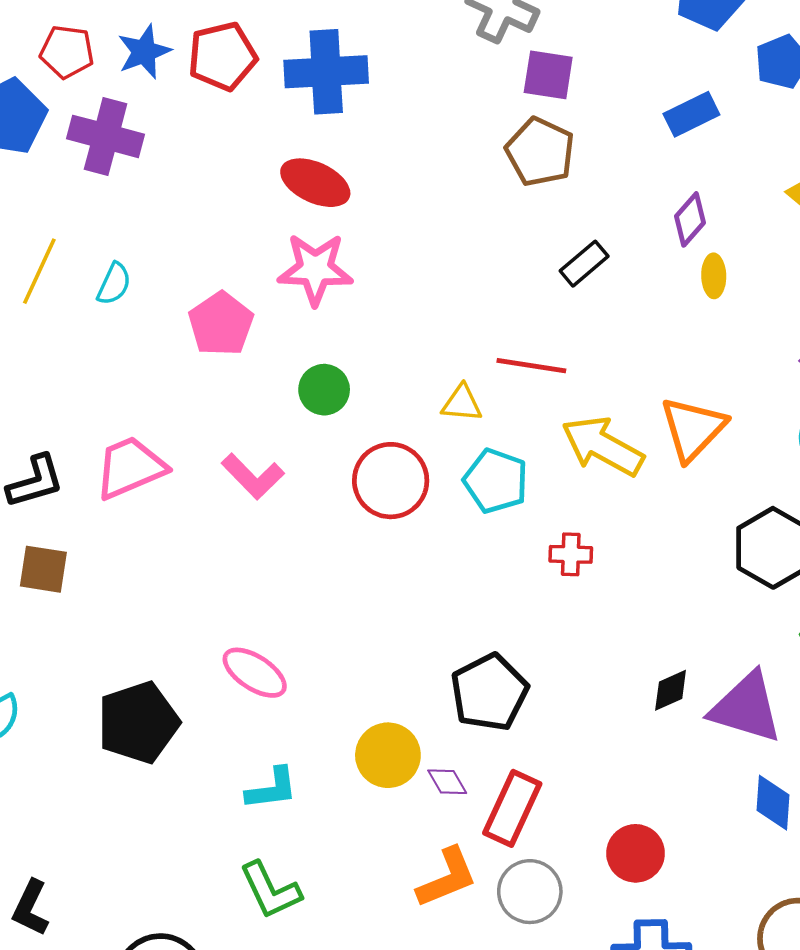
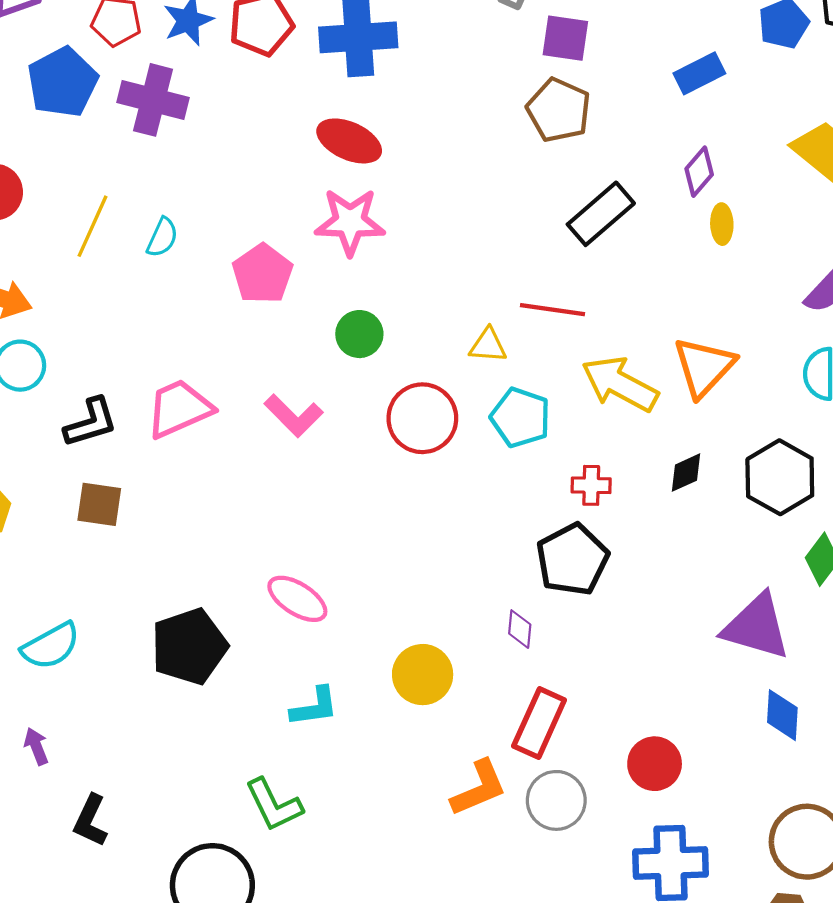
black rectangle: (584, 264) -> (601, 214), size x1.5
black diamond: (671, 690) -> (686, 473), moved
black pentagon: (489, 692) -> (572, 559), moved
purple diamond: (447, 782) -> (520, 629), moved, turned 36
green L-shape: (270, 890) -> (274, 805), moved

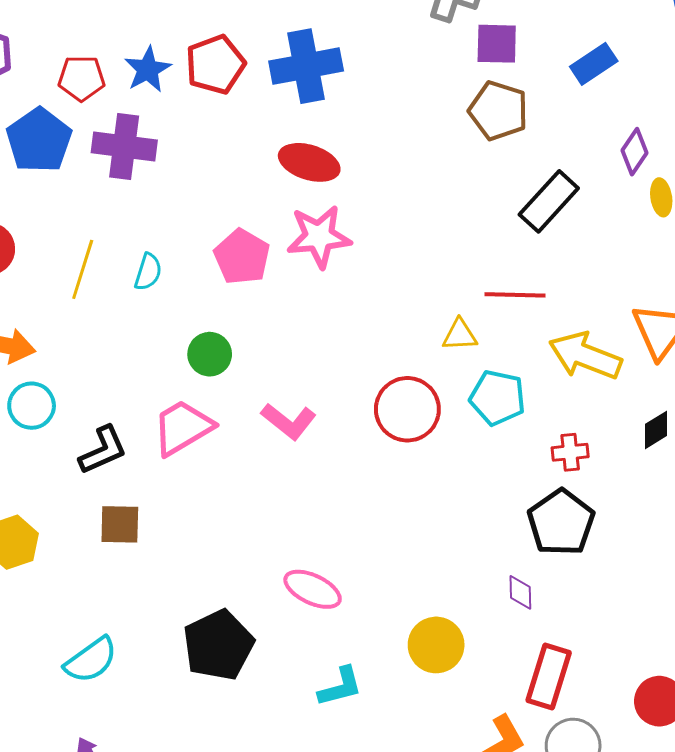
blue rectangle: (699, 73) -> (594, 64), moved
pink pentagon: (263, 274) -> (242, 257), moved
green circle: (359, 334) -> (210, 354), moved

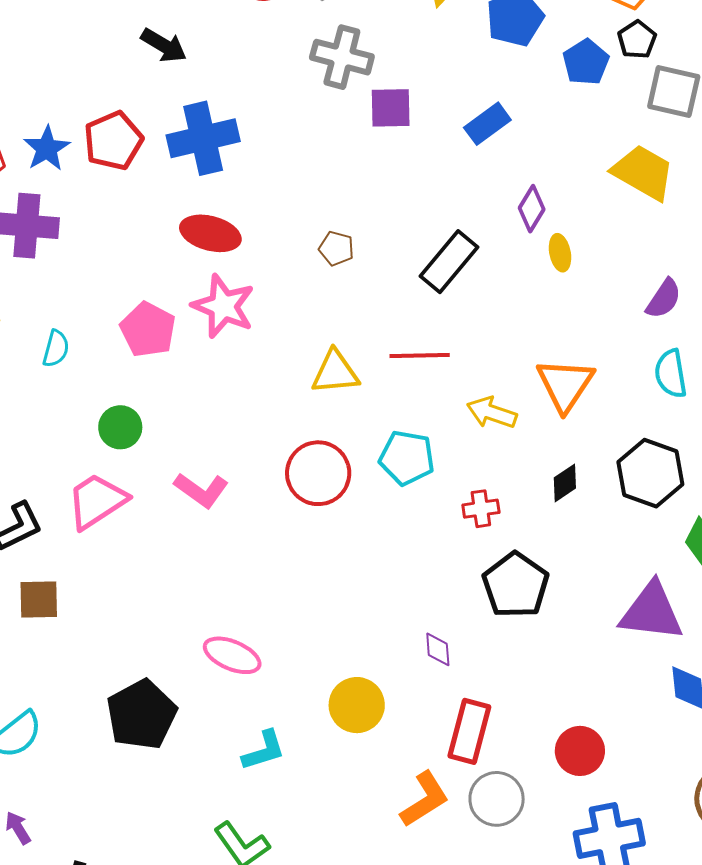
brown pentagon: (498, 111) -> (336, 248), moved, size x0.6
pink star: (319, 237) -> (223, 306), turned 30
yellow triangle: (460, 335) -> (335, 372), moved, size x1.4
yellow arrow: (585, 356) -> (492, 413), size x0.7
black pentagon: (561, 522) -> (516, 585), moved

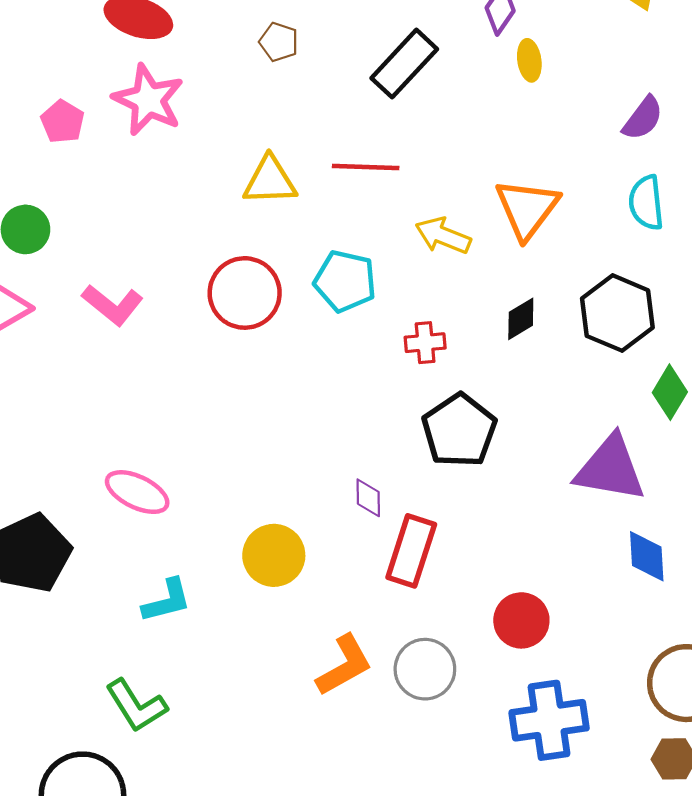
pink pentagon: (148, 330) -> (62, 122), size x0.7
red rectangle: (469, 731) -> (411, 551), moved

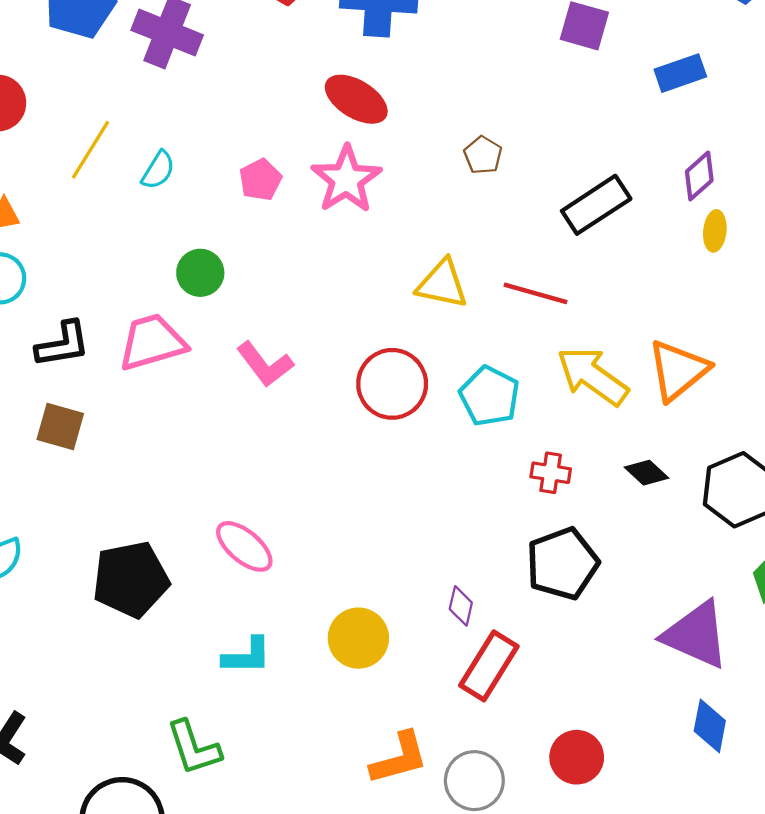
yellow arrow: (443, 236) -> (593, 376), size x1.4
black diamond: (521, 319) -> (646, 473), turned 60

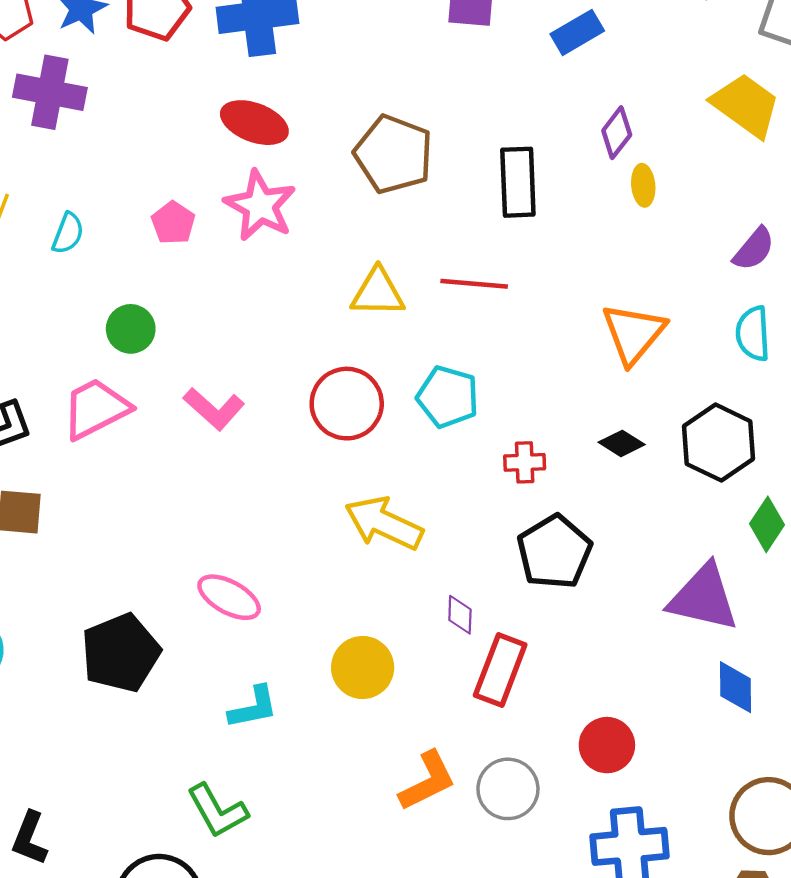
brown pentagon: (483, 155) -> (394, 154), size x2.0
black rectangle: (596, 205) -> (518, 182), turned -48
yellow arrow: (593, 376) -> (384, 523), moved

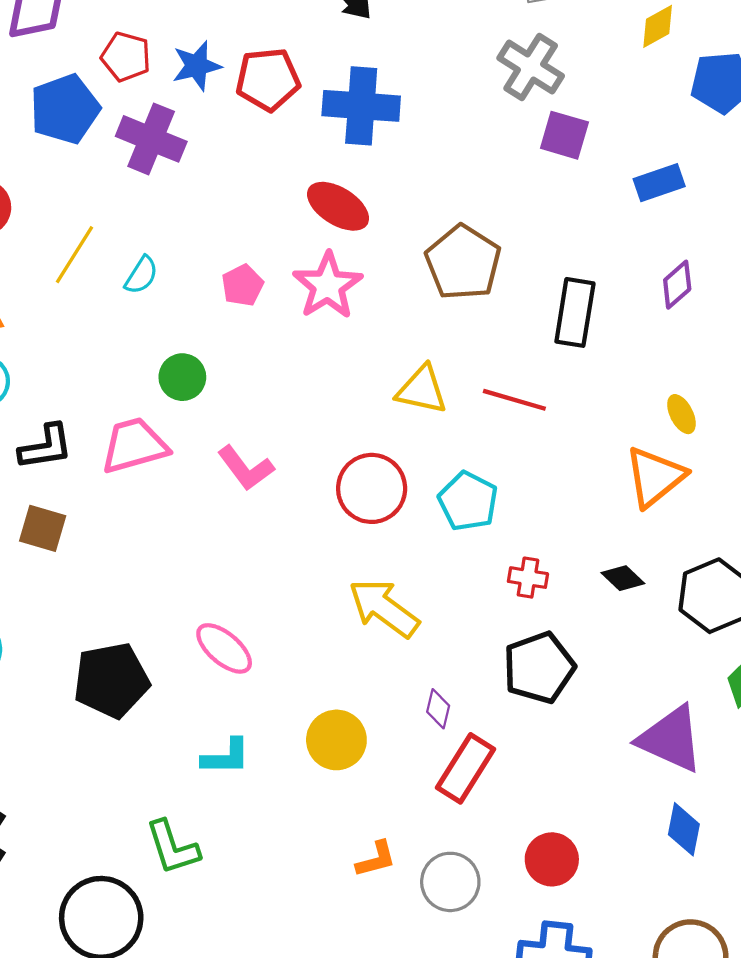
yellow ellipse: (643, 185) -> (681, 414), moved, turned -33
orange L-shape: (428, 781) -> (376, 859), size x0.7

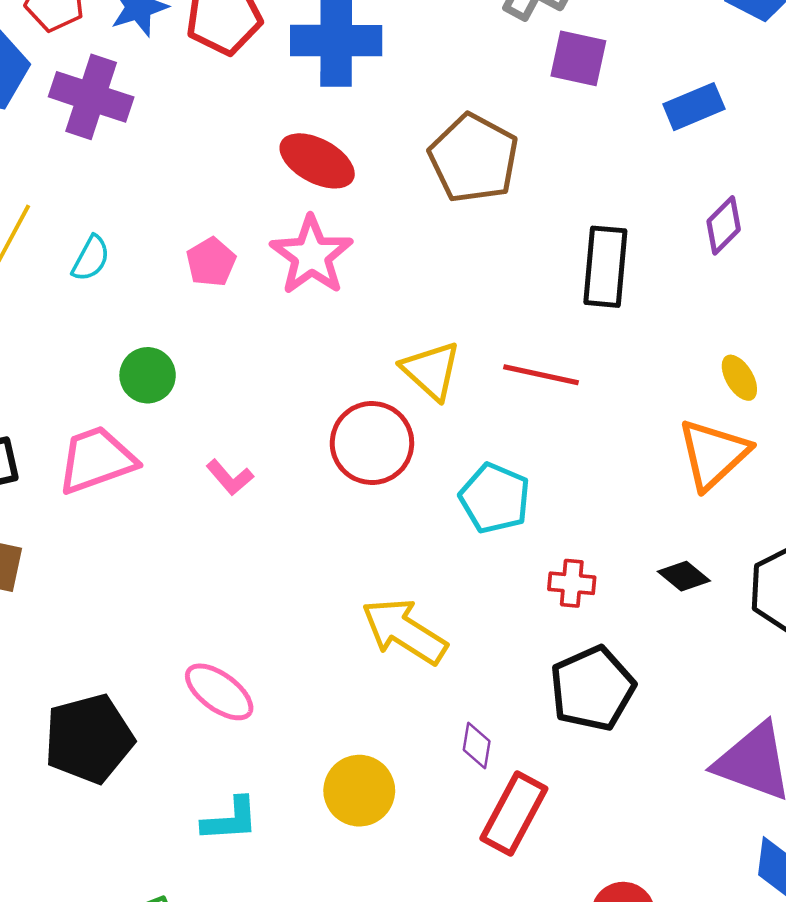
brown pentagon: (463, 262) -> (474, 158), moved
yellow triangle: (422, 390) -> (431, 370), turned 34
pink L-shape: (246, 468) -> (230, 477), size x0.7
red circle: (372, 488) -> (372, 443), moved

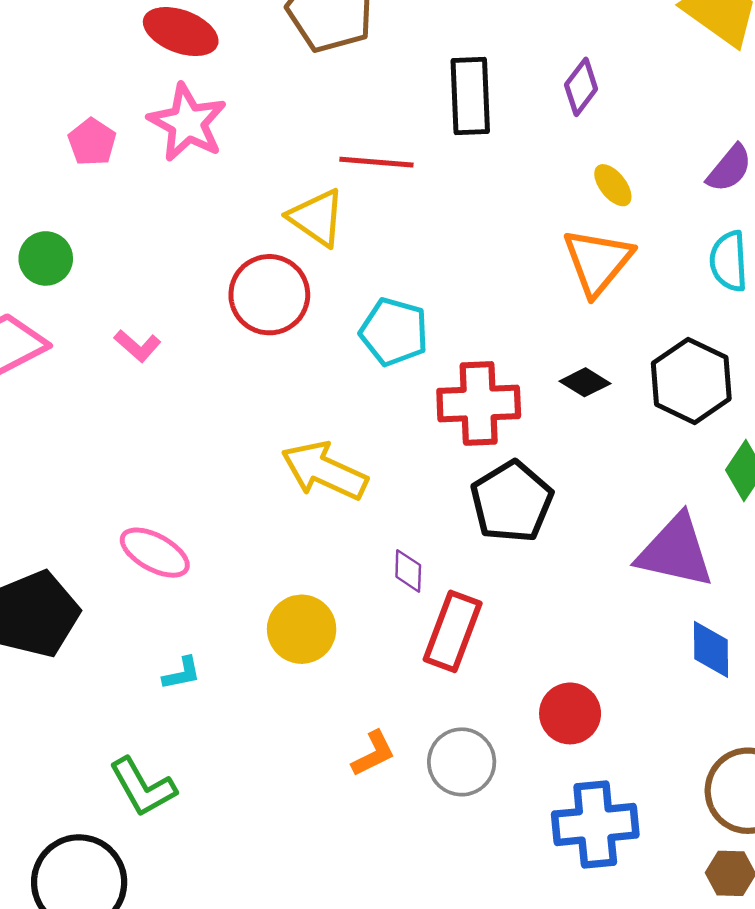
purple diamond: (724, 225) -> (581, 87), moved
red line: (541, 375) -> (376, 162), moved
red cross: (572, 583) -> (479, 403), size x1.8
cyan L-shape: (230, 820) -> (182, 673), size x0.7

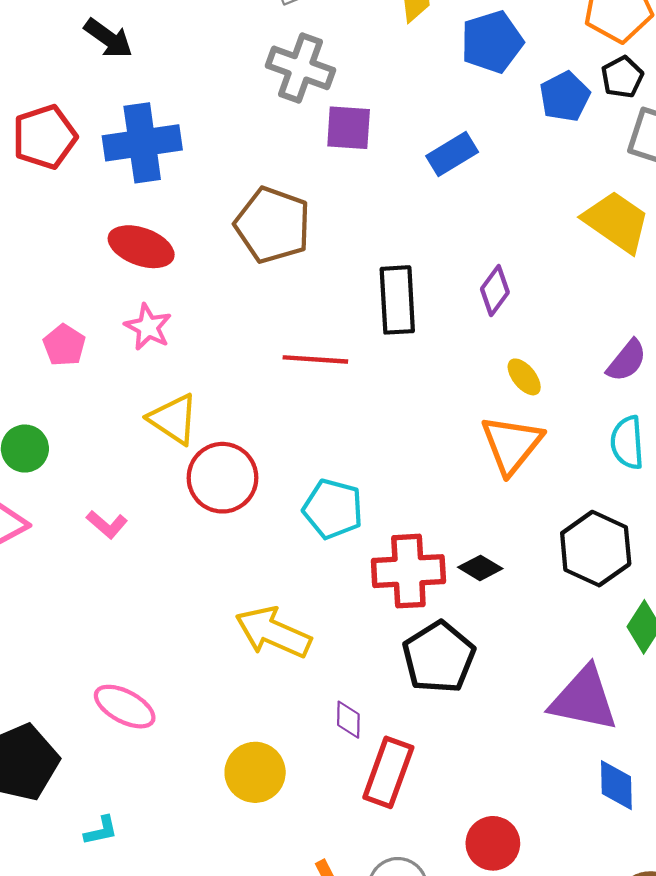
pink star: (187, 123) -> (148, 327), size x0.7
yellow triangle: (317, 218) -> (173, 419), moved
black diamond: (585, 382) -> (480, 568), moved
cyan L-shape: (182, 673) -> (101, 831), moved

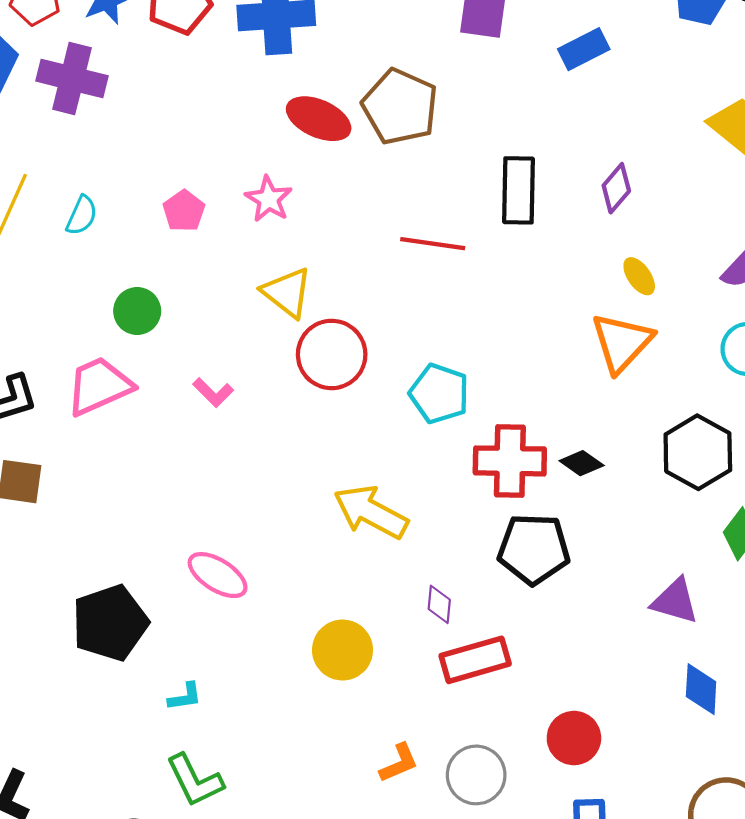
red ellipse: (141, 247) -> (319, 119), moved
black pentagon: (439, 657) -> (534, 549), turned 30
purple triangle: (584, 699) -> (675, 601), size x0.7
red rectangle: (388, 772) -> (475, 660), turned 50

